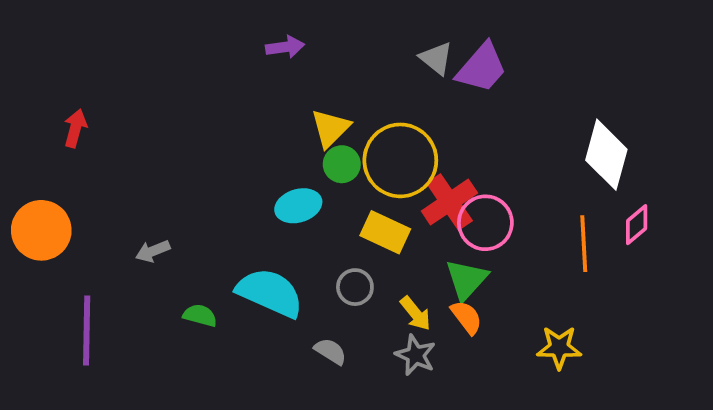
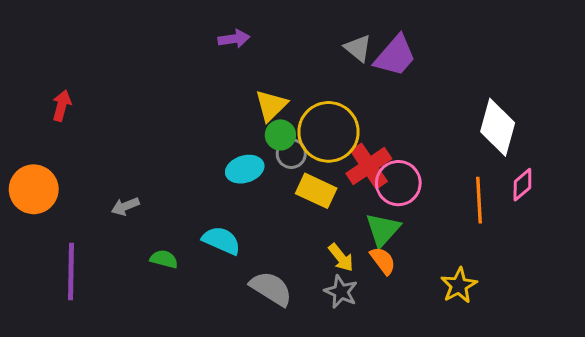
gray circle: (355, 287) -> (291, 154), moved
cyan semicircle: (270, 293) -> (221, 240), size x0.7
yellow star: (559, 348) -> (459, 285), turned -30
gray semicircle: (330, 351) -> (271, 289), size x1.6

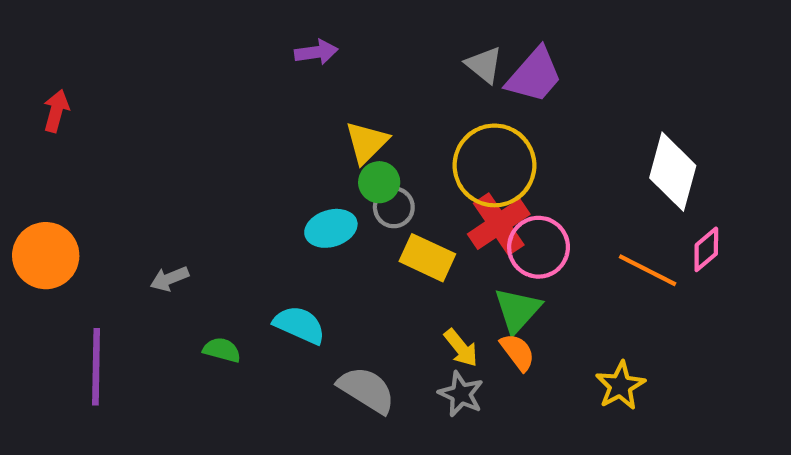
red arrow: (62, 106) -> (56, 111), moved
yellow circle: (328, 132) -> (494, 165), moved
orange line: (479, 200) -> (648, 270), turned -60

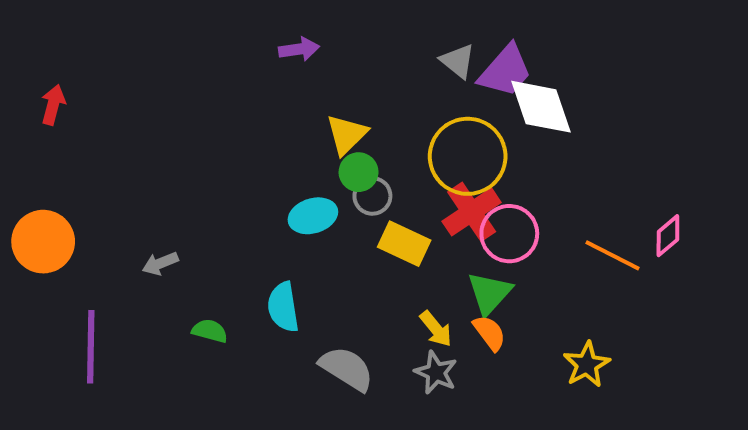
white diamond: (673, 172) -> (541, 107), moved, turned -34
cyan semicircle: (299, 325) -> (283, 307), turned -123

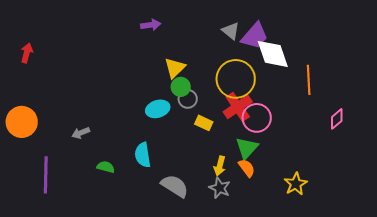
yellow rectangle: (404, 244) -> (204, 123), size x0.7
orange line: (612, 255) -> (309, 80), moved, turned 60
yellow arrow: (436, 329) -> (220, 166), turned 54

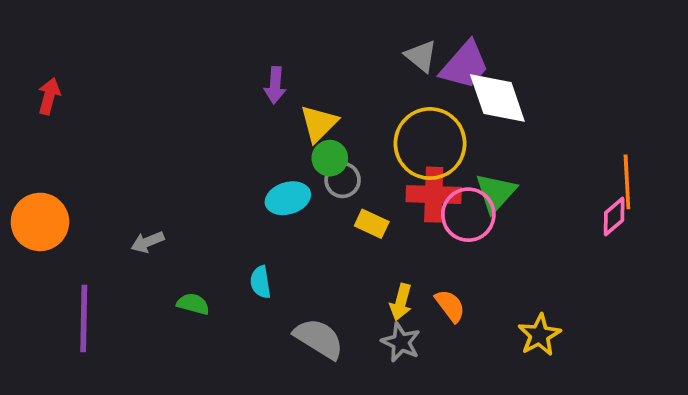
purple arrow: (151, 25) -> (275, 85), moved, turned 102
orange line: (309, 80) -> (627, 182), moved
red cross: (238, 107) -> (434, 195), turned 36
green triangle: (247, 148) -> (496, 193), moved
cyan semicircle: (143, 155) -> (261, 282), size x0.7

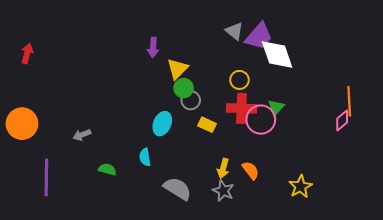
yellow circle: (430, 144) -> (239, 80), size x0.5
green triangle: (496, 193) -> (276, 107), size x0.7
cyan ellipse: (288, 198) -> (162, 124), moved, turned -50

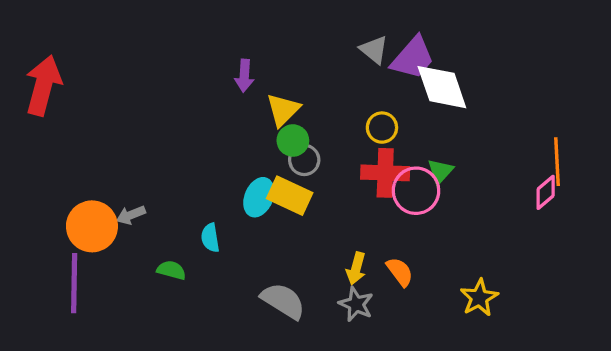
red arrow: (27, 53) -> (43, 85), size x1.8
orange circle: (22, 124) -> (92, 226), moved
yellow rectangle: (207, 125) -> (290, 196), moved, size x1.5
cyan semicircle: (145, 157) -> (210, 238), moved

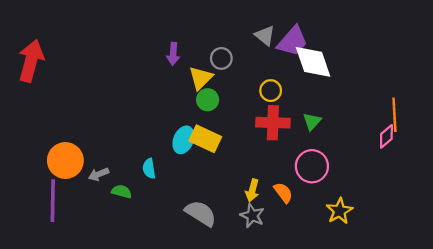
gray circle: (304, 160) -> (221, 58), moved
pink circle: (416, 191) -> (312, 166), moved
gray arrow: (131, 215) -> (99, 174), moved

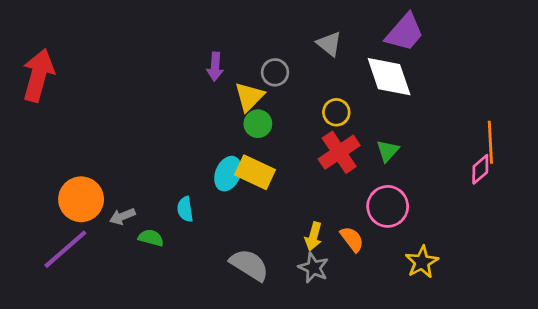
purple trapezoid: (292, 41) -> (405, 32), moved
red cross: (273, 123) -> (339, 152), turned -36
purple line: (53, 201) -> (65, 249), turned 48

